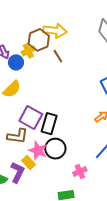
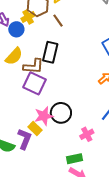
black rectangle: (49, 124) -> (50, 52), moved
brown L-shape: (18, 136) -> (33, 66), moved
pink star: (38, 151) -> (44, 116), turned -30

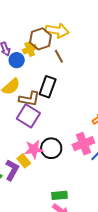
pink cross: (87, 134) -> (83, 144), moved, size x1.5

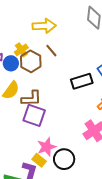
brown hexagon: (41, 39) -> (31, 61), moved
black rectangle: (48, 87) -> (82, 81), moved, turned 65
black circle: (51, 148) -> (64, 159), moved

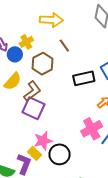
brown line: (51, 51) -> (64, 46), moved
brown hexagon: (31, 61) -> (42, 64), moved
brown L-shape: (31, 98) -> (32, 91), turned -40

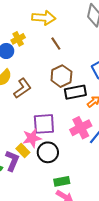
brown hexagon: (42, 64) -> (61, 76), moved
black rectangle: (84, 78) -> (75, 92), moved
purple square: (33, 108) -> (44, 124), moved, turned -30

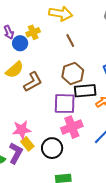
purple square: (44, 124) -> (65, 104), moved
pink cross: (81, 128) -> (72, 127), moved
pink star: (32, 138) -> (22, 130), moved

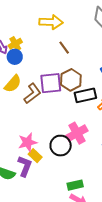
yellow cross: (33, 32) -> (15, 44), moved
purple square: (65, 104) -> (51, 83), moved
black circle: (52, 148) -> (61, 146), moved

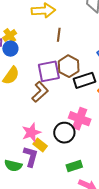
brown line: (64, 48) -> (59, 35), turned 48
brown L-shape: (32, 93) -> (40, 92), moved
pink cross: (77, 133) -> (80, 119), turned -35
green rectangle: (75, 185) -> (74, 166), moved

